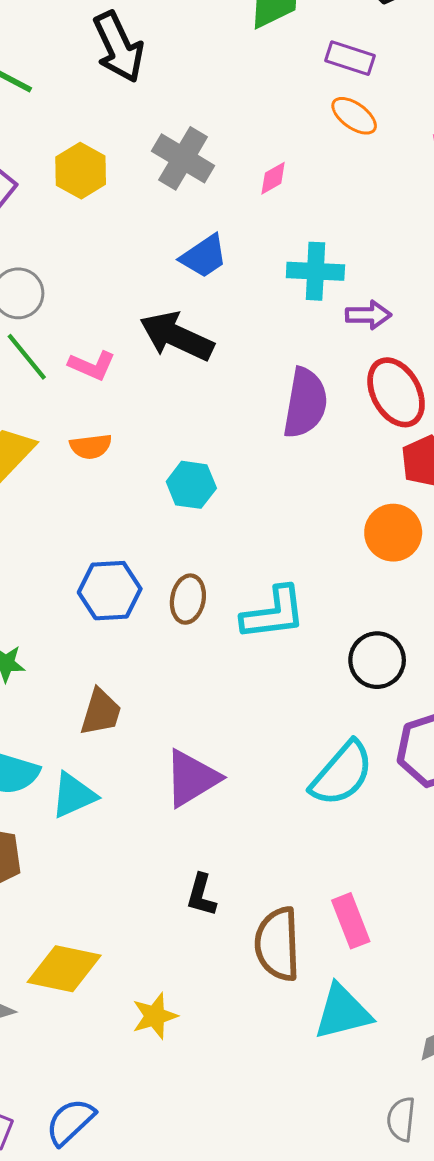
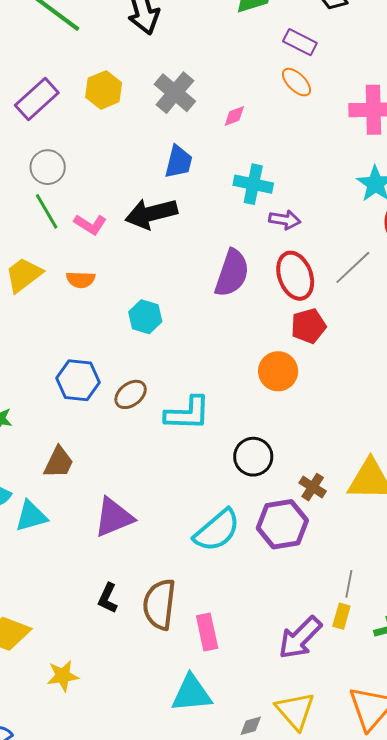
blue trapezoid: (204, 256) -> (179, 162), turned -51
black arrow: (177, 336) -> (151, 214), turned -48
brown ellipse: (188, 599) -> (131, 394), turned 32
brown semicircle: (278, 944) -> (159, 604), moved

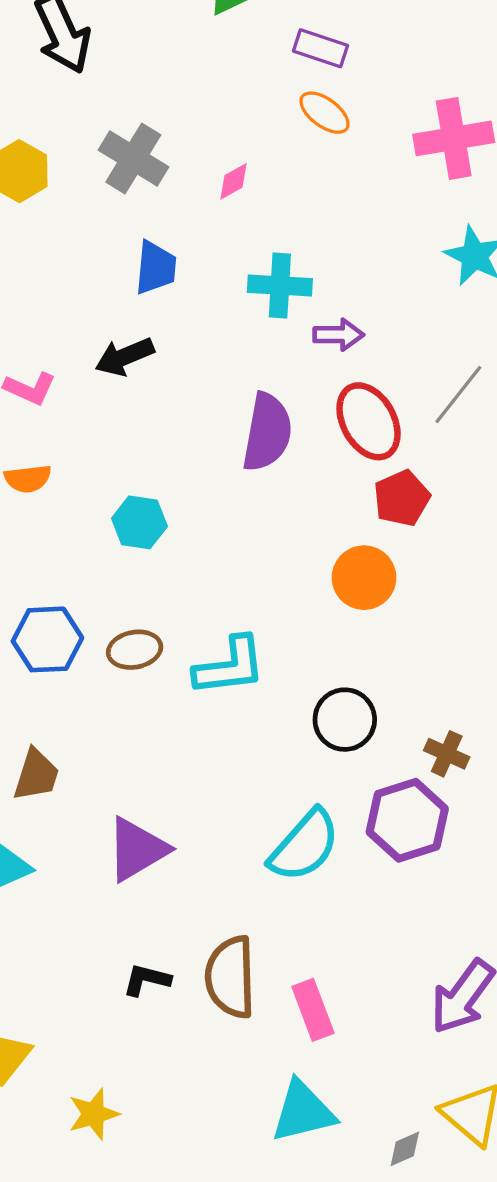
black arrow: (151, 214) -> (125, 357), size x0.7
brown ellipse: (131, 394) -> (135, 650), turned 36
black L-shape: (108, 598) -> (147, 980), turned 88

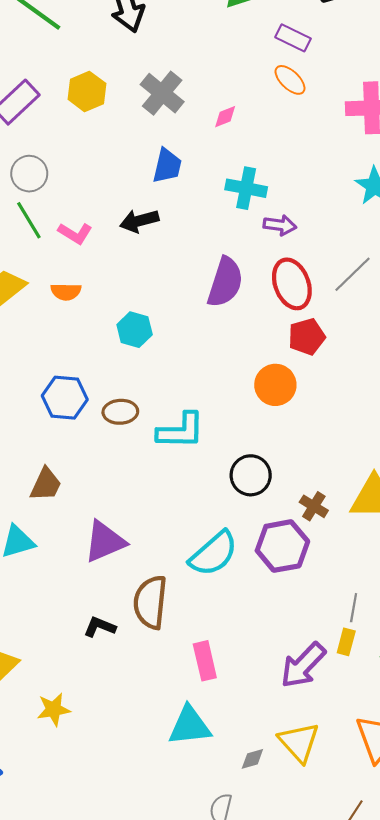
brown semicircle: (230, 977) -> (150, 602), moved

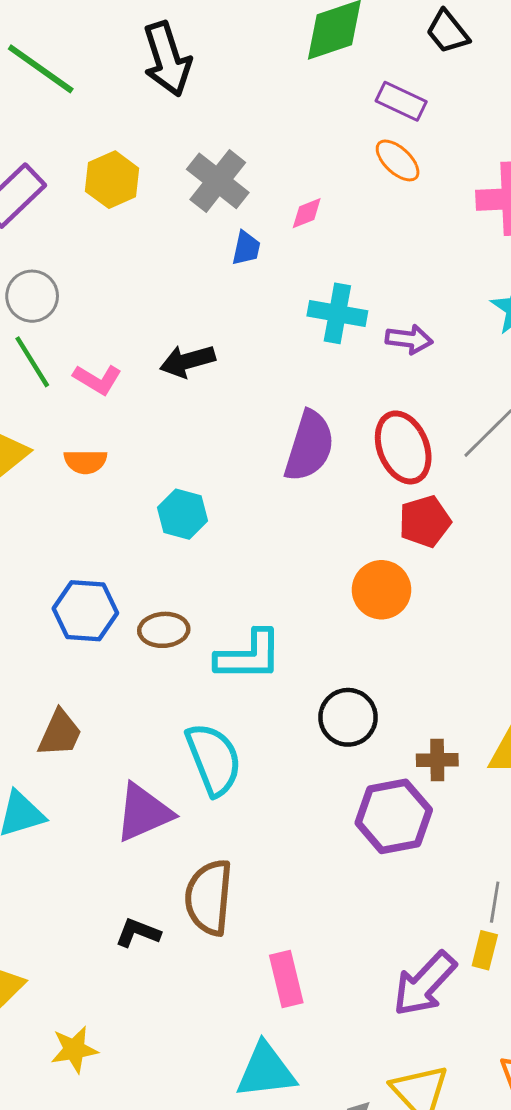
blue trapezoid: (167, 166) -> (246, 248), moved, size x0.7
purple arrow: (280, 225) -> (409, 339), moved
brown cross: (314, 506) -> (437, 760), turned -32
cyan semicircle: (214, 554) -> (214, 759), moved, turned -70

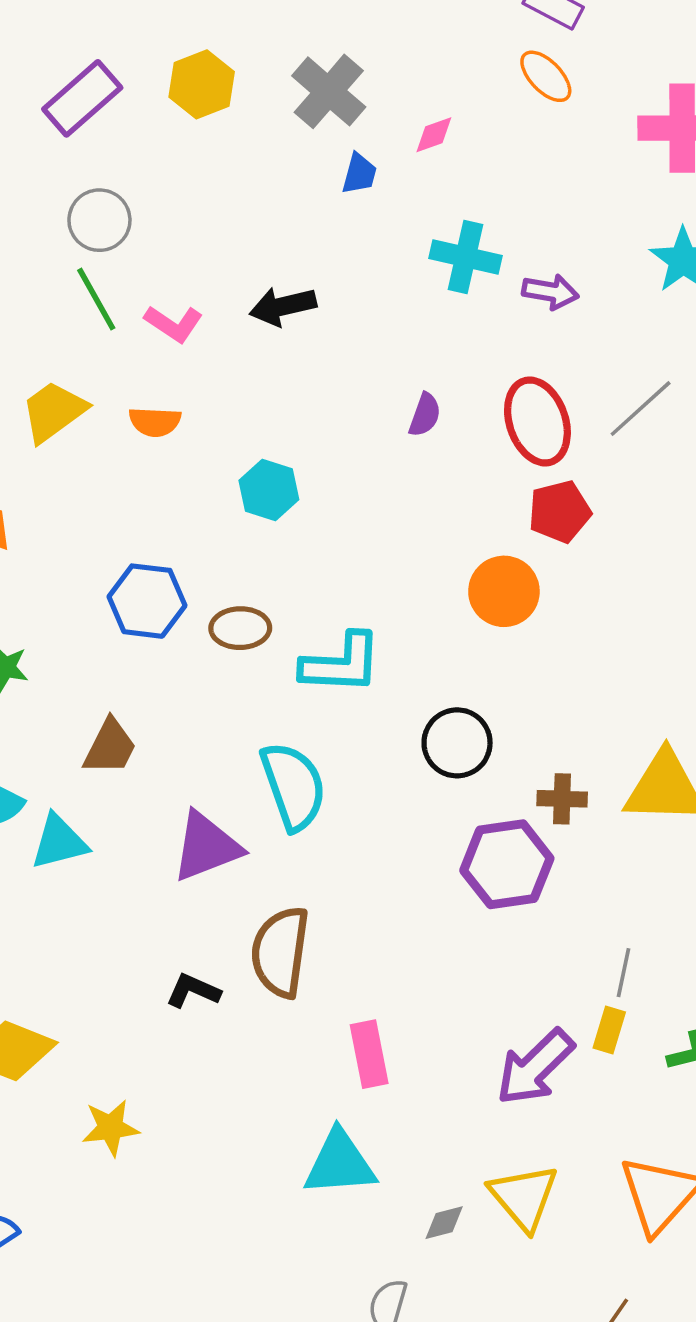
purple semicircle: (309, 446) -> (425, 415), size x0.5

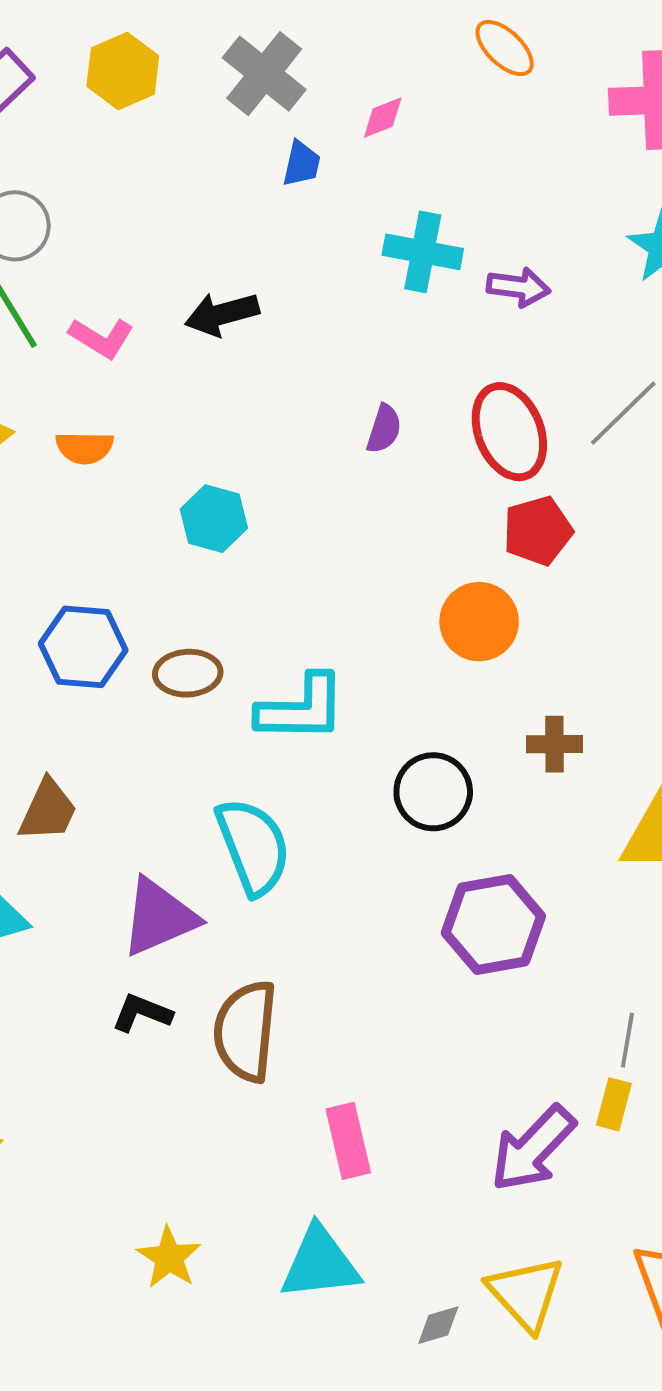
brown cross: (562, 799) -> (554, 744), moved
black L-shape: (193, 991) -> (142, 1013), moved
yellow star: (111, 1128) -> (169, 1258), moved, turned -30

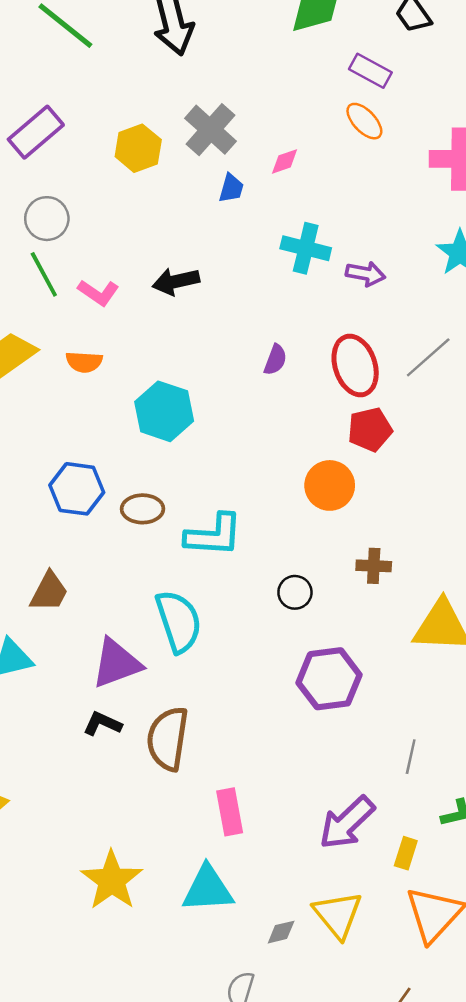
yellow hexagon: (123, 71) -> (138, 148), moved
cyan hexagon: (214, 519) -> (164, 411), size x1.4
black circle: (433, 792) -> (295, 592), size x0.7
yellow rectangle: (614, 1104) -> (406, 853), moved
yellow star: (169, 1258) -> (112, 880), size x1.5

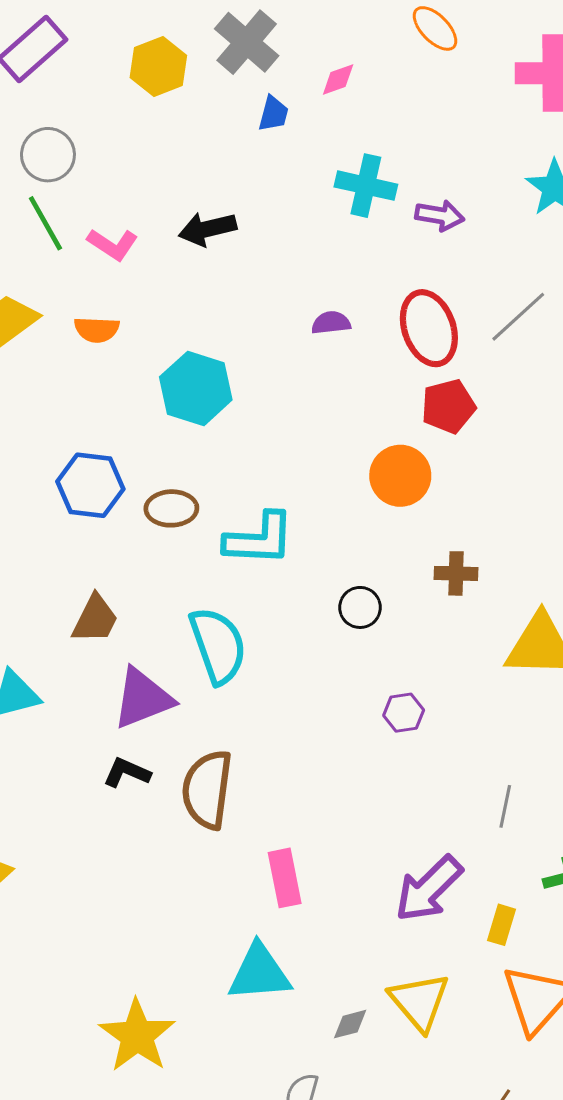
purple semicircle: (275, 360) -> (331, 323), turned -116
brown trapezoid: (49, 592) -> (95, 619), moved
purple hexagon: (329, 679) -> (404, 713), size x0.5
yellow star: (112, 880) -> (137, 1036), moved

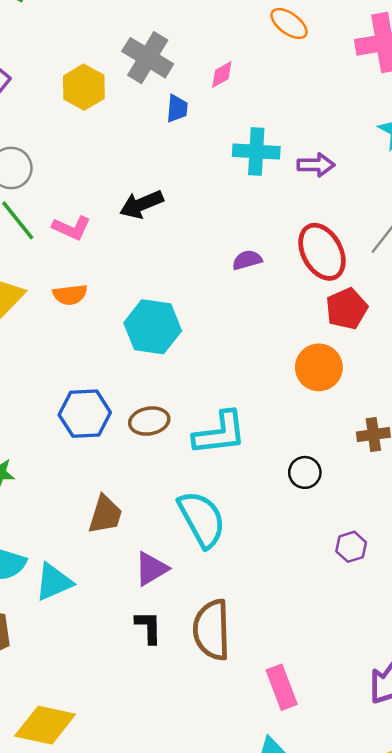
purple triangle: (143, 698) -> (151, 569), size x0.7
black L-shape: (127, 773) -> (149, 627), turned 75

